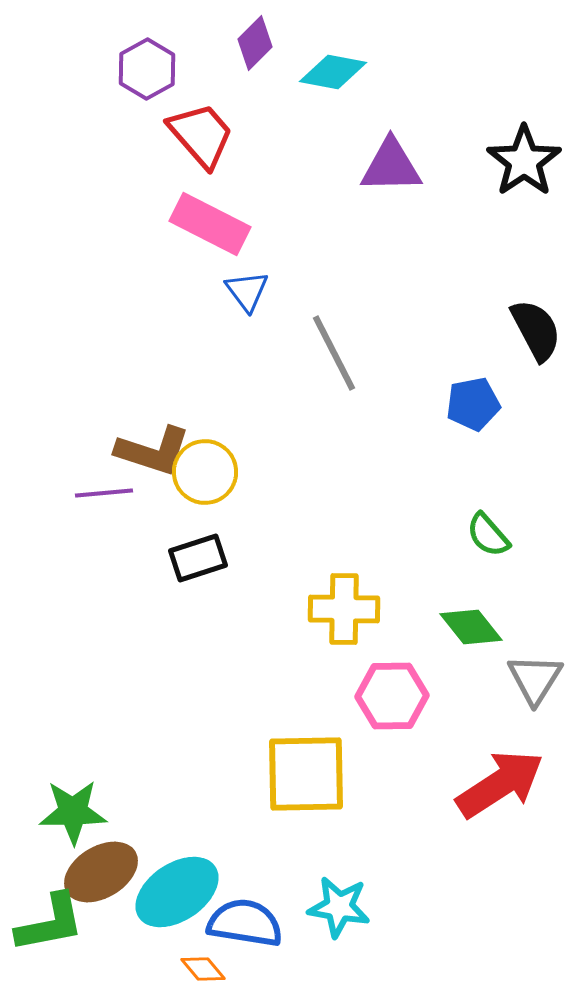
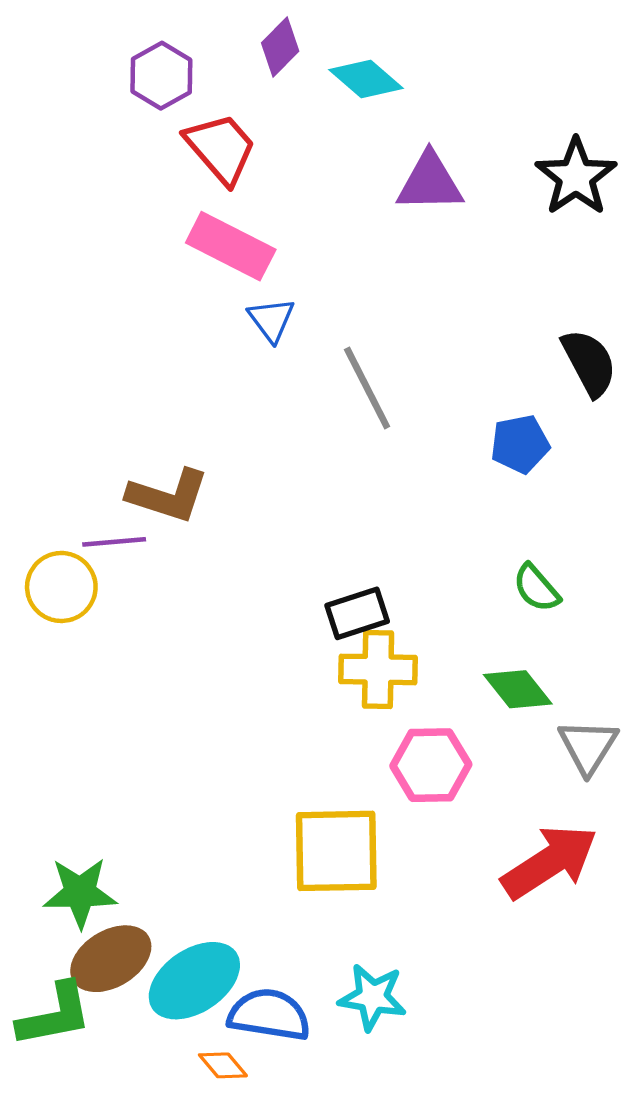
cyan diamond: (333, 72) -> (366, 79), turned 30
yellow circle: (205, 472) -> (61, 587), moved
black rectangle: (198, 558) -> (357, 613), moved

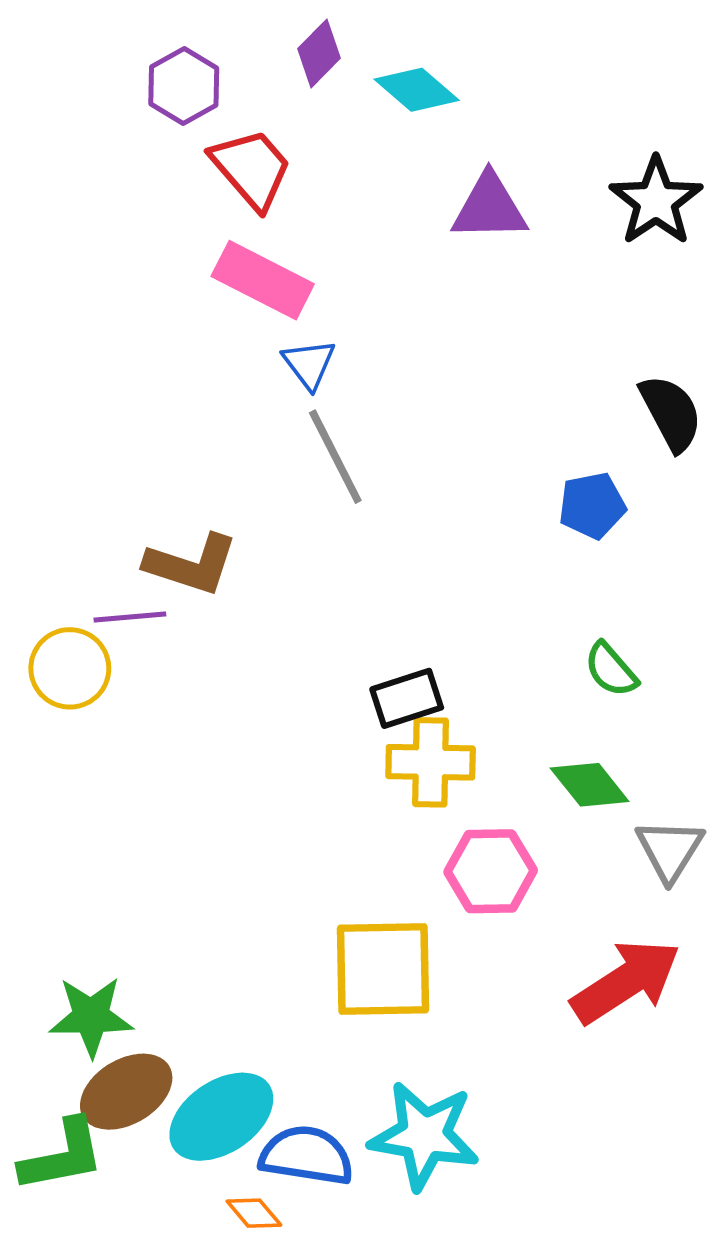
gray line: (367, 388) -> (335, 457), moved
cyan star: (373, 997) -> (424, 1135), size x1.4

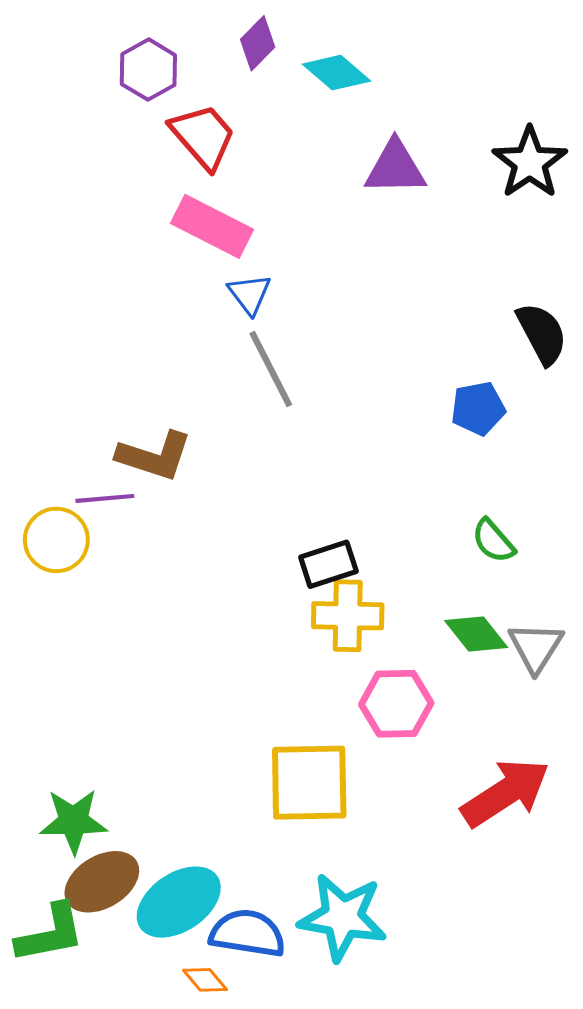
gray triangle: (670, 850) -> (536, 647), moved

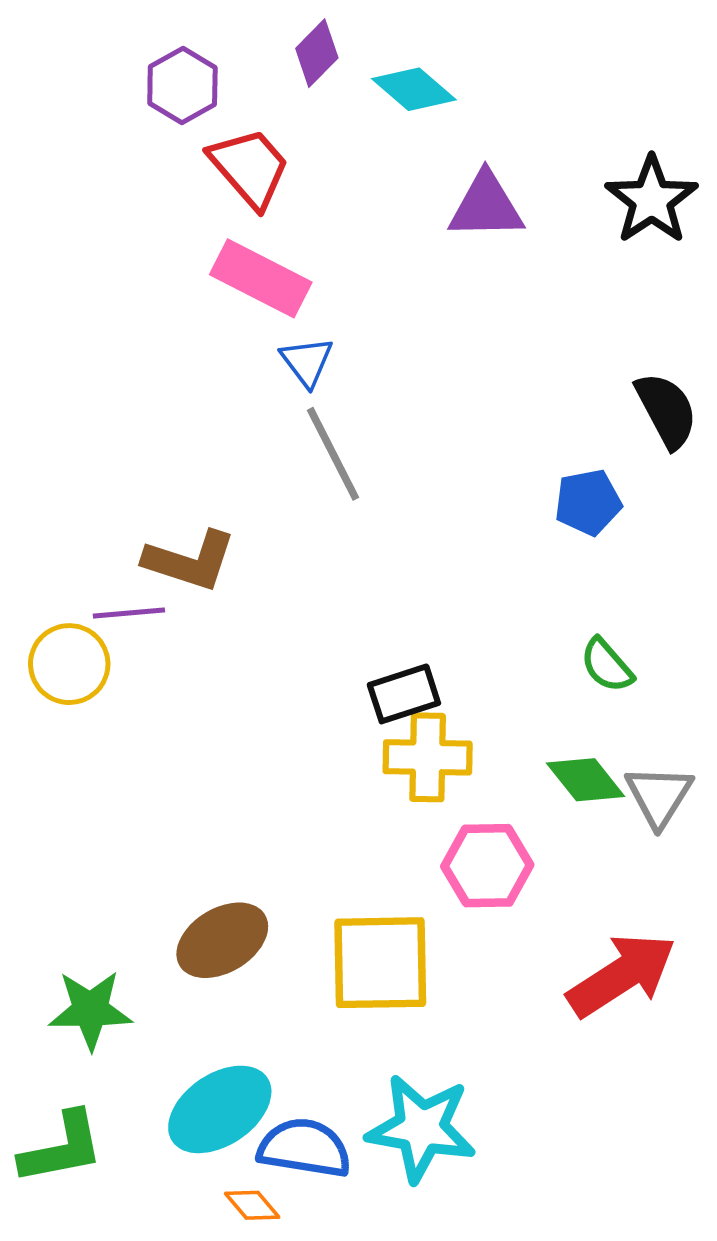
brown ellipse: (102, 882) -> (222, 940), moved

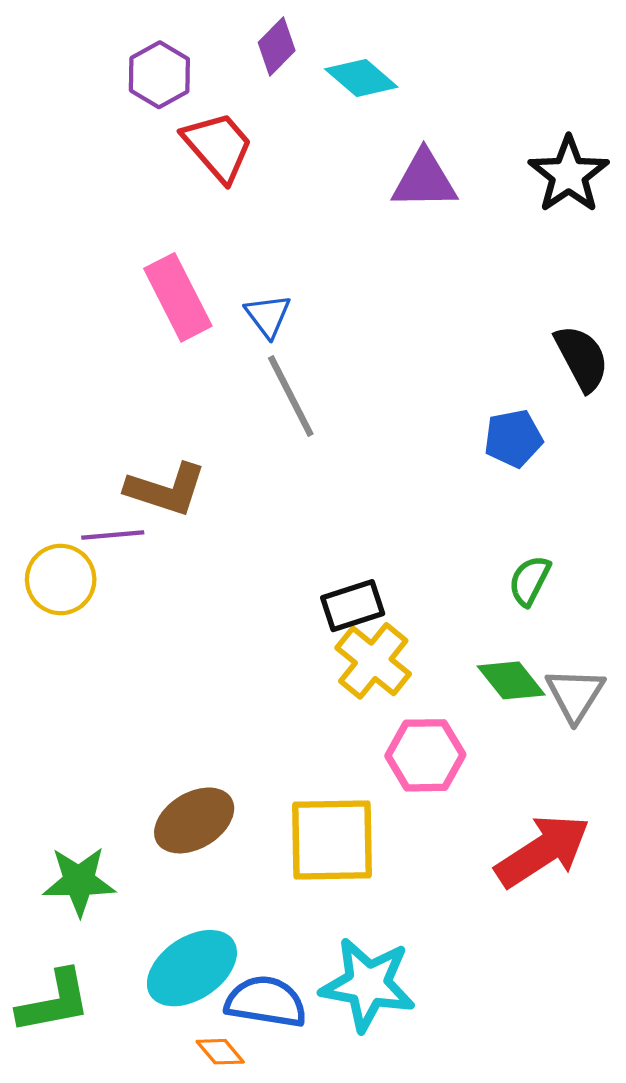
pink rectangle: (261, 278) -> (178, 297), moved, turned 36
green semicircle: (607, 665) -> (530, 581), turned 68
yellow cross: (428, 757) -> (373, 661), turned 38

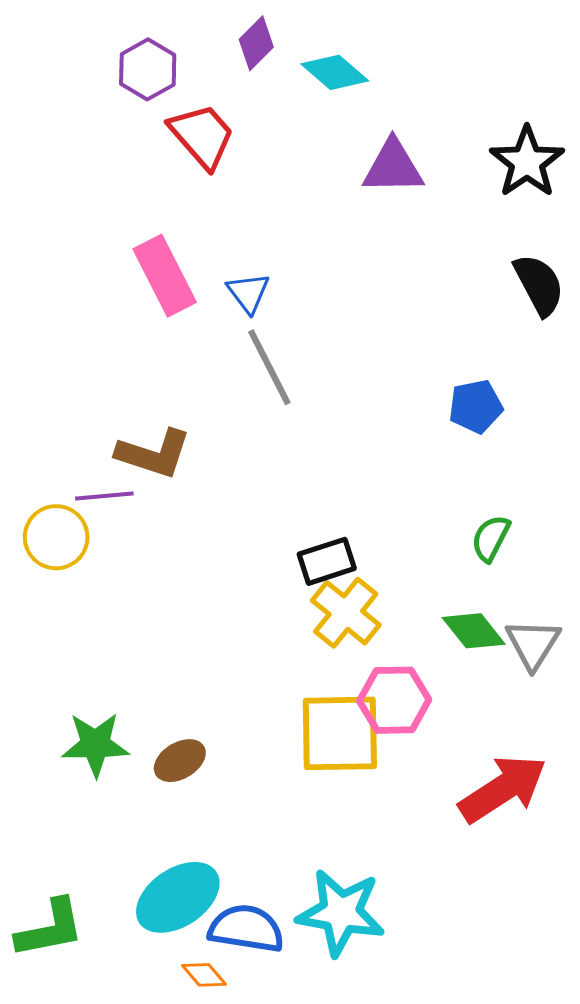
black semicircle: (582, 358) -> (539, 285), moved
brown ellipse: (194, 820) -> (180, 761), size x0.7
yellow square: (332, 840) -> (340, 733), moved
green star: (79, 881) -> (95, 744), moved

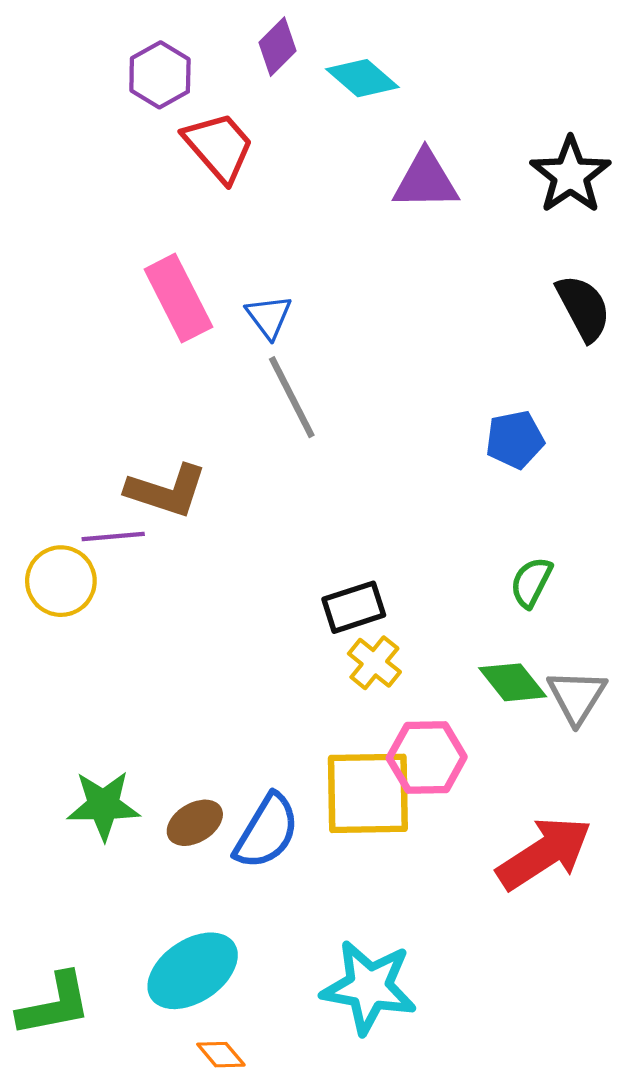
yellow cross: (346, 613) -> (374, 663), size x0.7
blue semicircle: (246, 929) -> (267, 831), moved, turned 112

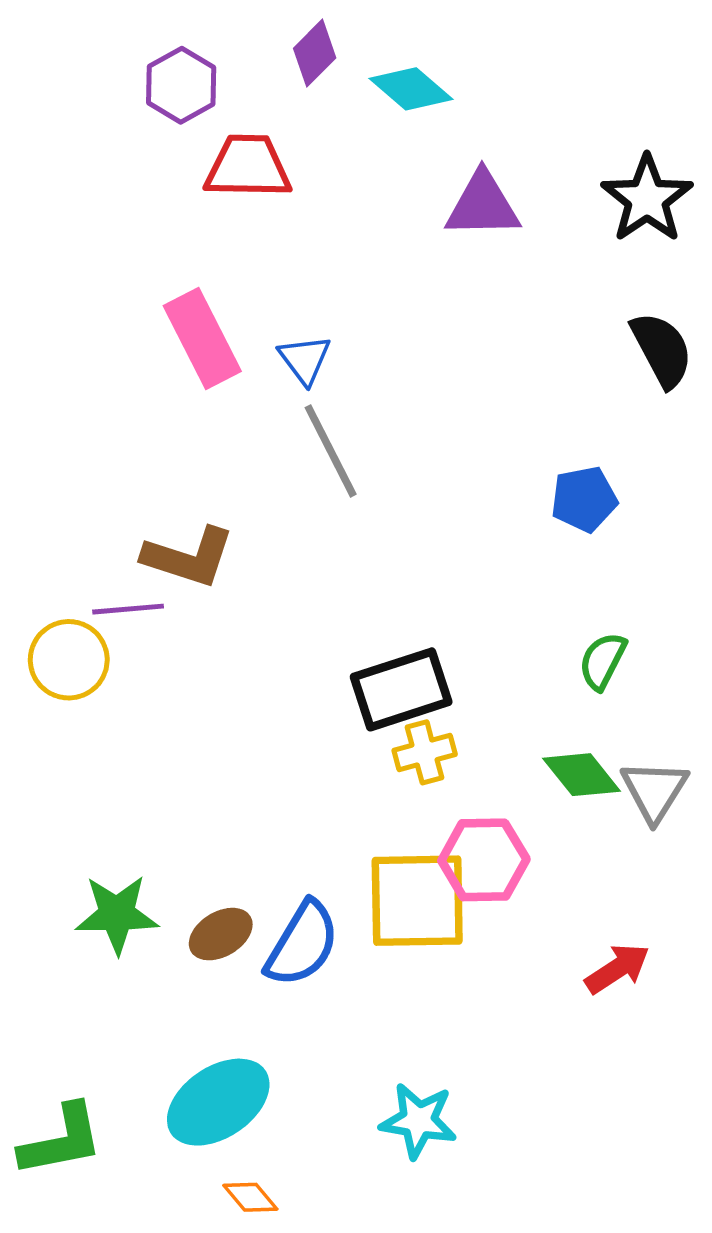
red trapezoid: (219, 147) -> (248, 167), turned -48
black rectangle: (354, 607) -> (401, 689), size x1.4
yellow cross: (374, 663) -> (425, 752), turned 36
red arrow: (544, 853) -> (617, 969), size x0.6
cyan star: (369, 987) -> (418, 1121), size x0.7

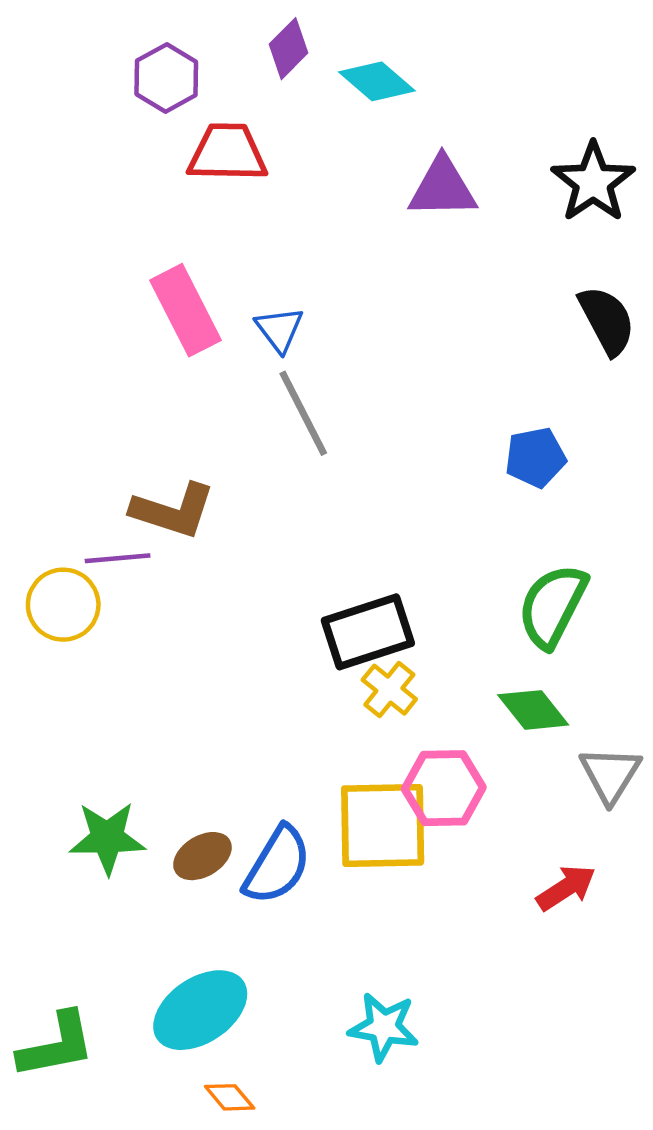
green semicircle: (603, 661) -> (552, 606), size x1.6
yellow cross: (425, 752) -> (389, 690), turned -36
gray triangle: (654, 791) -> (610, 775), moved

